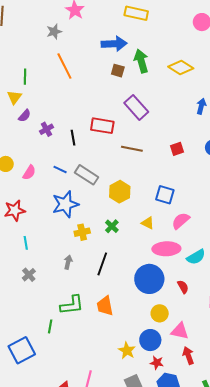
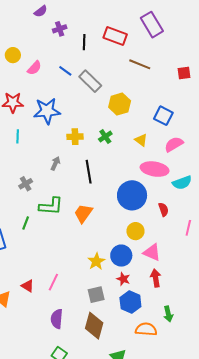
blue star: (65, 204) -> (47, 111), moved
black line: (102, 264) -> (89, 172), turned -40
gray cross: (29, 275) -> (26, 184), moved
orange trapezoid: (105, 306) -> (83, 213), turned 35

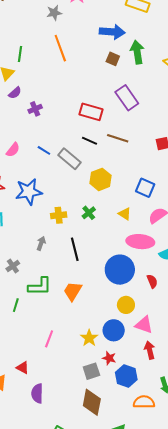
black line: (84, 42) -> (90, 141), moved, turned -63
red star: (123, 279) -> (109, 358), moved
pink line: (53, 282) -> (49, 339), moved
purple semicircle: (57, 319) -> (37, 393), moved

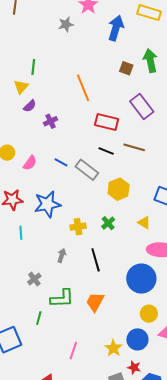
blue arrow: (112, 32) -> (116, 28), moved, turned -75
orange line: (60, 48) -> (83, 88), moved

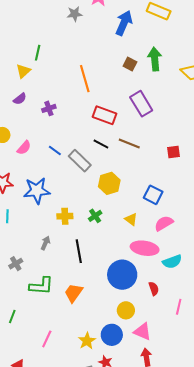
purple semicircle: (30, 106) -> (20, 99), moved
green line: (39, 318) -> (12, 317), moved

